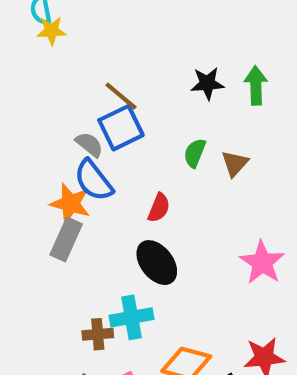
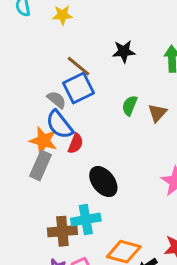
yellow star: (51, 31) -> (62, 15), moved
black star: (207, 83) -> (124, 51), moved
red semicircle: (159, 208) -> (76, 144), moved
brown cross: (98, 334) -> (62, 231), size x1.4

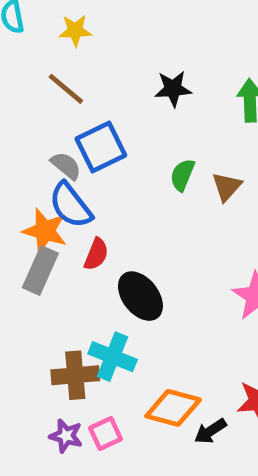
brown line: (78, 66) -> (66, 89), moved
red semicircle: (76, 144) -> (96, 254), moved
cyan cross: (86, 220) -> (113, 357), turned 32

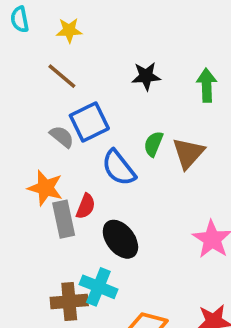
brown triangle: (227, 187) -> (188, 153), size x1.4
blue semicircle: (71, 205) -> (119, 168), moved
gray rectangle: (40, 270) -> (64, 219), moved, turned -36

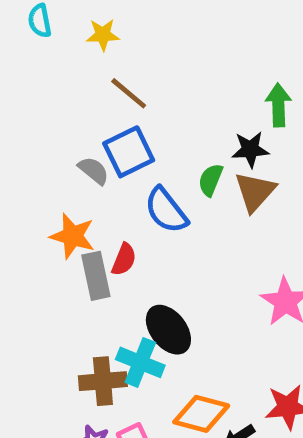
brown line: (62, 76) -> (129, 93), moved
black star: (146, 76) -> (250, 149), moved
black ellipse: (120, 239) -> (168, 330), moved

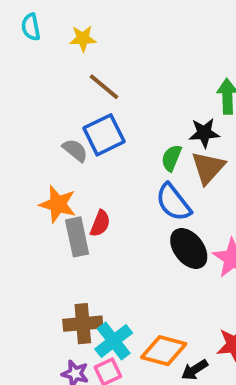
blue semicircle: (166, 210) -> (173, 202), moved
black ellipse: (168, 330) -> (189, 248), moved
cyan cross: (140, 362) -> (114, 341), moved, turned 30

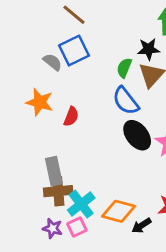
gray rectangle: (77, 237) -> (54, 171), moved

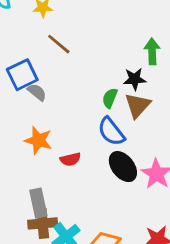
blue square: (74, 51) -> (22, 75), moved
orange star: (40, 102) -> (38, 140), moved
red semicircle: (71, 117) -> (70, 159), moved, turned 54

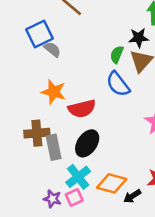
red semicircle: (70, 159) -> (82, 109), size x1.5
black ellipse: (123, 167) -> (87, 143), moved, turned 72
brown cross: (43, 223) -> (37, 133), moved

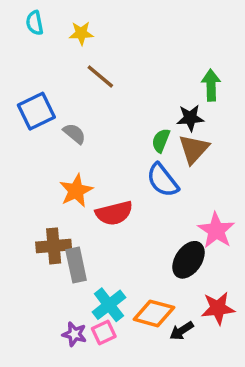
blue square: (39, 34) -> (36, 111), moved
orange star: (54, 92) -> (76, 191), turned 30
black ellipse: (87, 143) -> (189, 260), moved

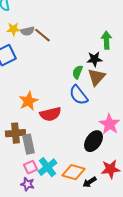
yellow star: (81, 33) -> (13, 29), moved
gray semicircle: (74, 134) -> (27, 31), moved, turned 128
pink square: (104, 332) -> (30, 167), moved

